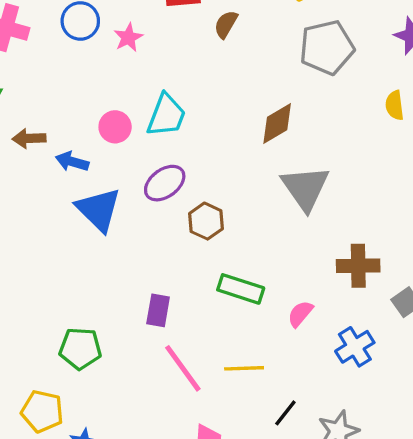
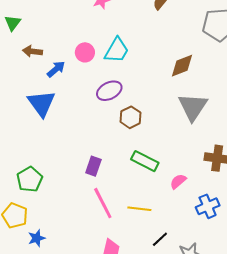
blue arrow: (72, 162) -> (56, 69), turned 114
blue triangle: (98, 210) -> (42, 103), moved
green pentagon: (80, 348) -> (30, 179), moved, turned 30

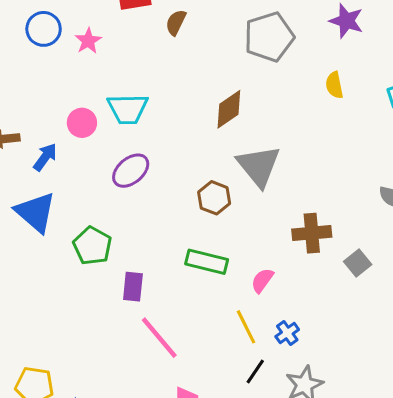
cyan trapezoid: (117, 50) -> (128, 109), turned 72
brown hexagon: (130, 117) -> (214, 198), moved
green pentagon: (30, 179) -> (92, 246), moved
blue cross: (208, 206) -> (287, 333), moved, size x0.7
yellow line: (139, 209) -> (246, 327), moved, turned 70

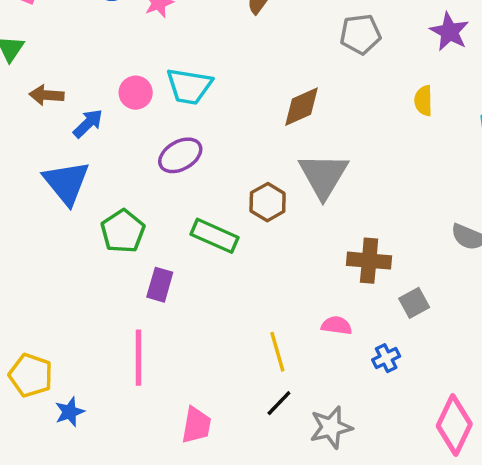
gray pentagon: (269, 37) -> (360, 34), size x0.7
green rectangle: (207, 262) -> (215, 236), moved
pink semicircle: (262, 280) -> (337, 326), moved, turned 52
blue cross: (287, 333) -> (386, 358), moved
pink line: (159, 338) -> (139, 358), moved, turned 30

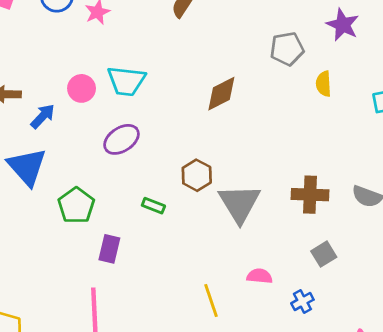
gray pentagon: (360, 34) -> (287, 49), moved
gray triangle: (323, 176) -> (239, 203), moved
green rectangle: (215, 236) -> (153, 206), size x0.6
brown cross: (369, 261) -> (310, 195), moved

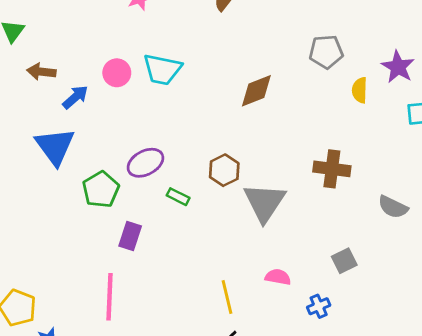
purple star: (343, 25) -> (398, 67), moved
purple ellipse: (121, 139) -> (145, 163), moved
brown cross: (310, 195) -> (332, 169), moved

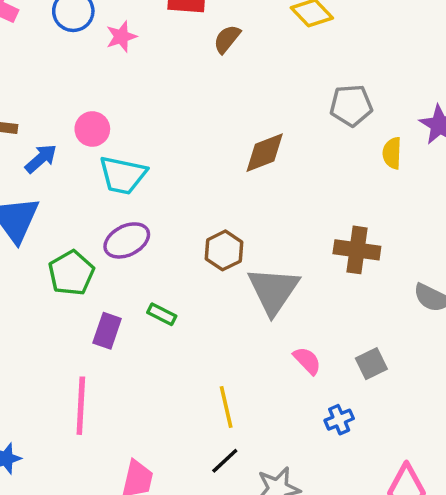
cyan trapezoid: (162, 69) -> (123, 175), moved
green rectangle: (178, 197) -> (162, 314), moved
pink semicircle: (278, 277) -> (307, 361), moved, turned 35

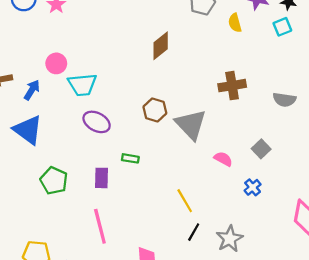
purple ellipse: (127, 240) -> (97, 122), turned 72
green pentagon: (71, 273) -> (54, 181), moved

